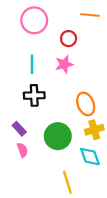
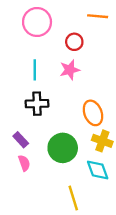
yellow cross: (94, 130) -> (102, 141), turned 36

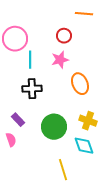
pink circle: (37, 22) -> (15, 39), moved
orange ellipse: (93, 113) -> (80, 84), moved
pink semicircle: (24, 163) -> (11, 140), moved

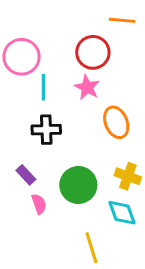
red circle: (64, 36) -> (93, 52), size x1.5
pink star: (60, 60) -> (87, 87), turned -30
pink semicircle: (11, 140) -> (39, 204), moved

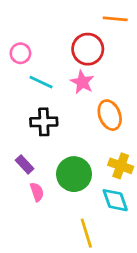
pink circle: (21, 57) -> (20, 53), size x0.6
cyan line: (43, 87) -> (41, 82), turned -65

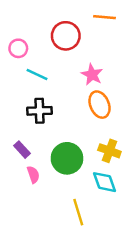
red circle: (88, 49) -> (66, 36), moved
pink star: (82, 82) -> (92, 75), moved

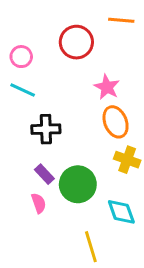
cyan line: (37, 75) -> (23, 90), moved
purple rectangle: (22, 150) -> (44, 174), moved
yellow cross: (109, 151) -> (127, 160), moved

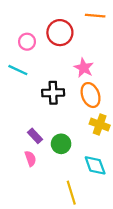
pink circle: (21, 57) -> (27, 42), moved
black cross: (46, 129) -> (53, 93), moved
green circle: (78, 184) -> (61, 144), size x0.7

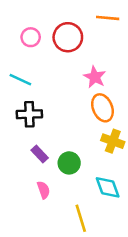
pink circle: (27, 42) -> (31, 37), moved
black cross: (53, 93) -> (29, 114), moved
pink semicircle: (30, 159) -> (43, 190), moved

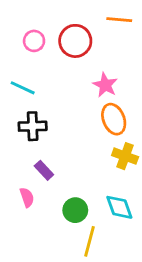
green circle: (69, 163) -> (75, 210), moved
pink semicircle: (43, 190) -> (27, 197), moved
yellow line: (81, 218) -> (89, 241), turned 32

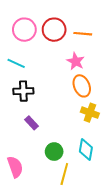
orange line: (119, 20) -> (83, 34), moved
pink circle: (34, 41) -> (24, 30), size x1.5
pink semicircle: (27, 197) -> (15, 167), moved, size x1.5
cyan diamond: (119, 207) -> (86, 149), turned 30

